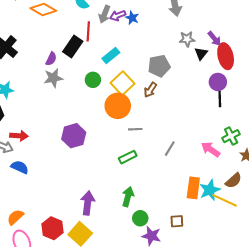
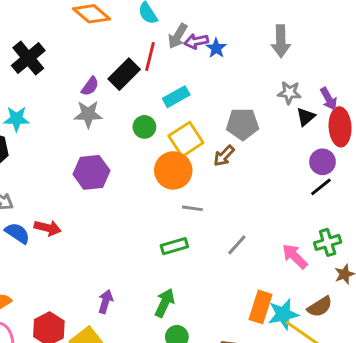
black line: (220, 99) -> (321, 187), turned 42
red arrow: (19, 136) -> (48, 228), moved
purple hexagon: (74, 136) -> (91, 172), moved
purple arrow: (88, 203) -> (105, 302), size x0.7

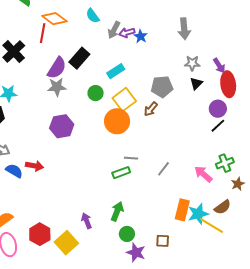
red line: (150, 56) -> (43, 33), moved
purple semicircle: (90, 86) -> (57, 68), size x1.6
black triangle: (306, 117) -> (196, 83), moved
gray line: (192, 208) -> (131, 158), moved
purple arrow: (105, 302) -> (87, 221), moved, turned -35

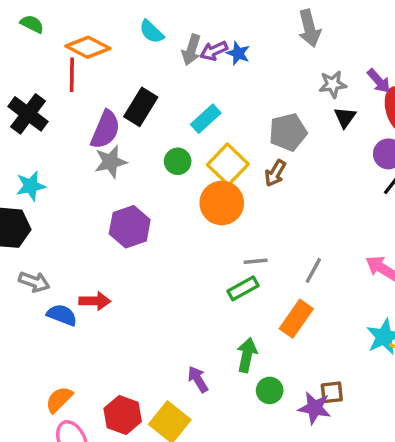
orange rectangle: (182, 210) -> (296, 319), moved, turned 30
purple star: (136, 252) -> (315, 408), moved

